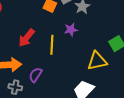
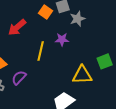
red arrow: (27, 38) -> (17, 27), moved

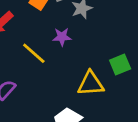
yellow line: (41, 51) -> (34, 53), turned -60

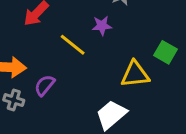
green square: (120, 64) -> (166, 52), turned -35

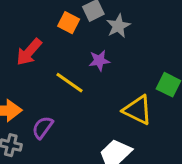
yellow triangle: (135, 74) -> (138, 110), turned 36

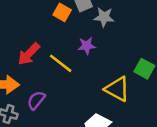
gray star: (118, 26) -> (104, 17), turned 30
red arrow: (29, 52) -> (29, 54), moved

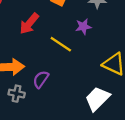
red arrow: (29, 54) -> (29, 24), moved

